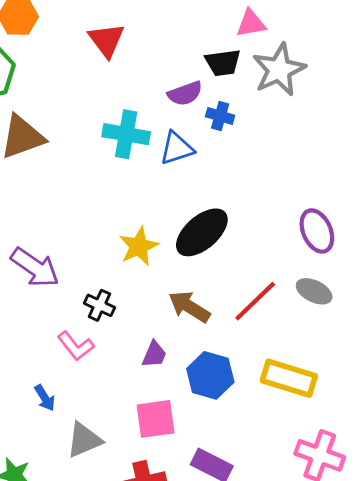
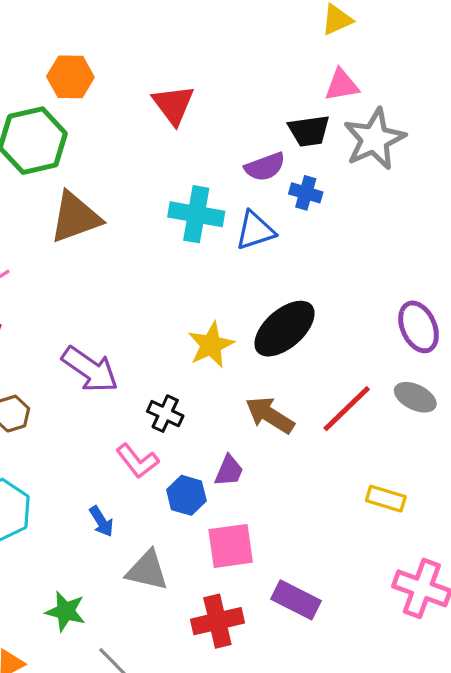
blue hexagon: (210, 375) -> (186, 495), moved, size x0.7
yellow rectangle: (289, 378) -> (386, 499), size x0.6
gray triangle: (84, 440) -> (147, 570), turned 36

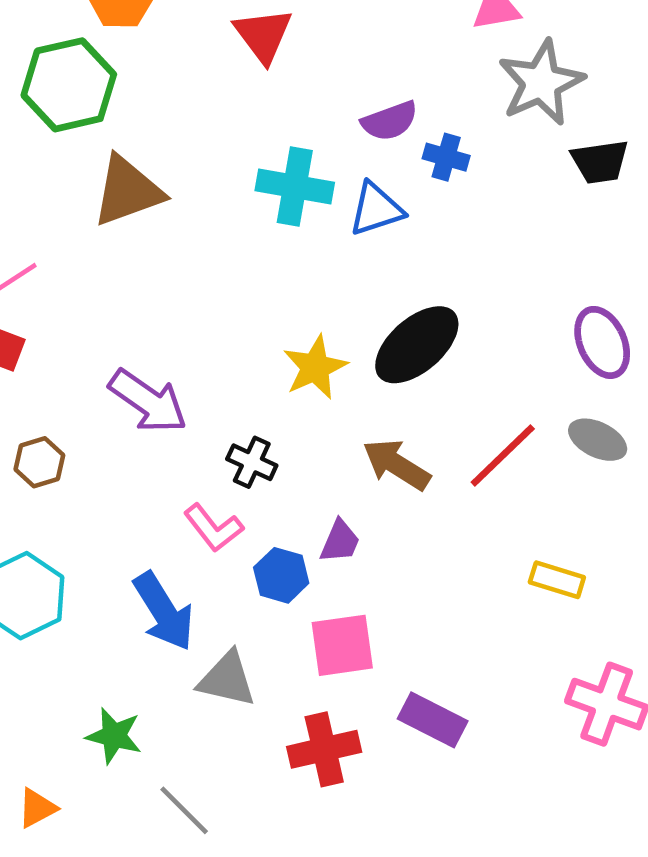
black trapezoid: (309, 131) -> (600, 162), moved
blue arrow: (101, 521) -> (164, 611), size x1.8

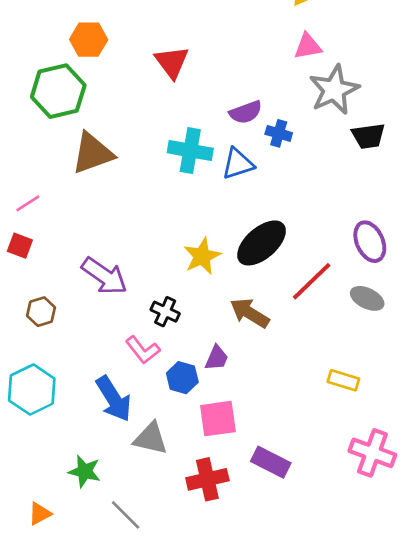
red line: (503, 455) -> (312, 281), moved

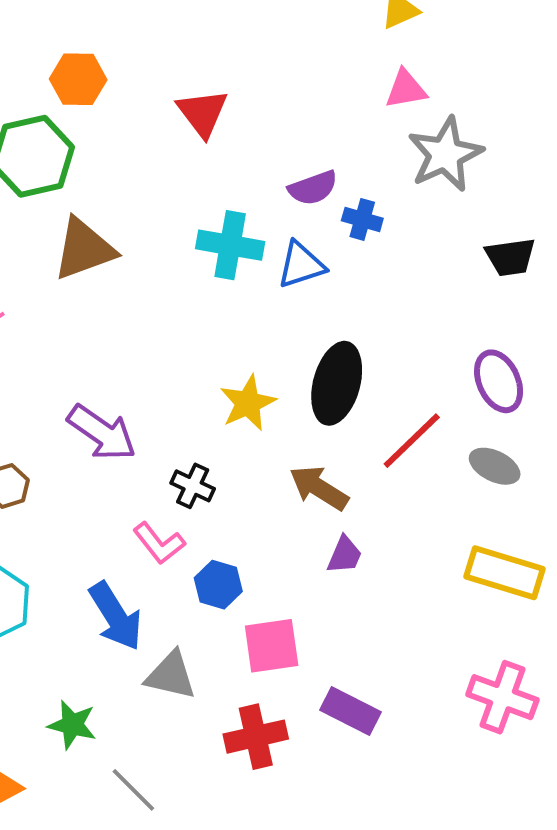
black trapezoid: (368, 136) -> (510, 257), moved
black ellipse: (262, 243) -> (337, 383), turned -34
purple trapezoid: (217, 358) -> (345, 555), moved
yellow rectangle: (343, 380) -> (504, 573), moved, size x1.6

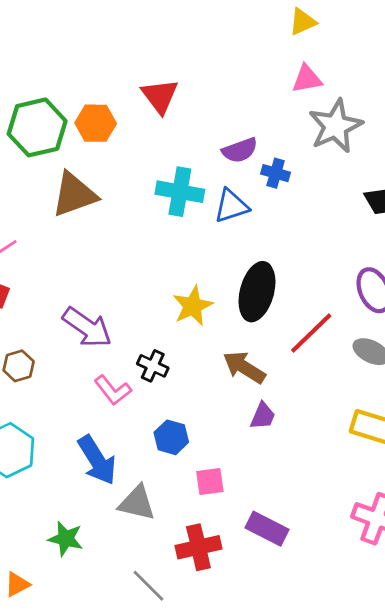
orange hexagon: (78, 79) -> (96, 123), moved
pink L-shape: (159, 543) -> (113, 390), moved
pink square: (272, 646) -> (210, 482), size x0.7
gray line: (133, 790) -> (148, 586), moved

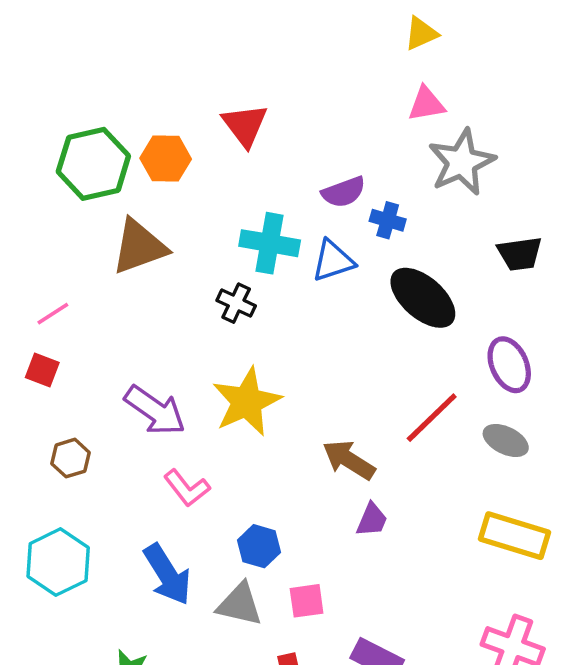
black ellipse: (257, 292) -> (423, 298), moved, turned -64
yellow star: (193, 306) -> (247, 402), moved, size x1.4
black cross: (153, 366) -> (236, 303), moved
gray triangle: (137, 503) -> (240, 604), moved

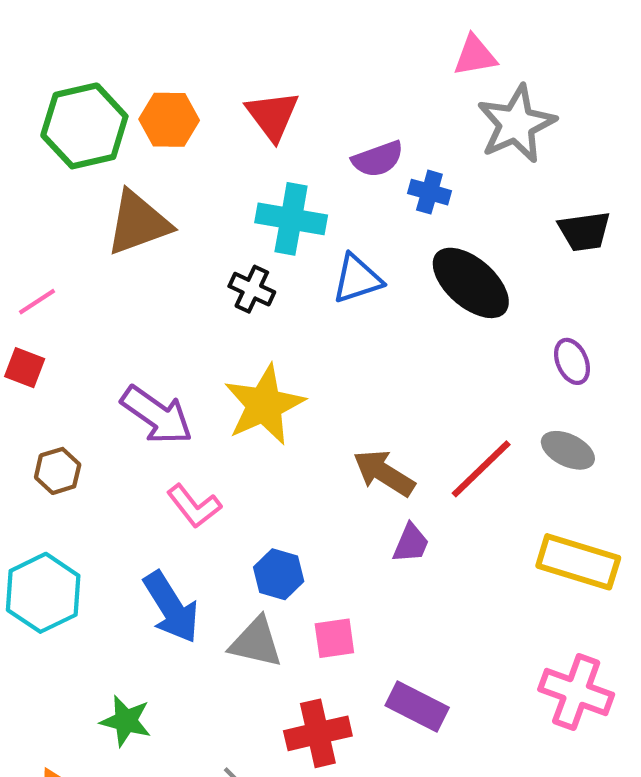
red triangle: (245, 125) -> (272, 116), moved
blue triangle: (333, 261) -> (357, 279), moved
purple ellipse: (509, 365) -> (572, 361), size x0.7
red line: (432, 418) -> (481, 469), moved

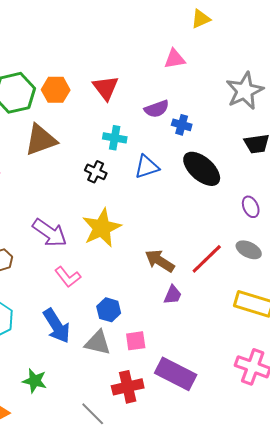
pink triangle: (475, 56) -> (175, 59), moved
gray star: (516, 124) -> (245, 91), moved
cyan cross: (291, 219) -> (115, 138), size x0.7
purple rectangle: (417, 706) -> (176, 374), size x1.4

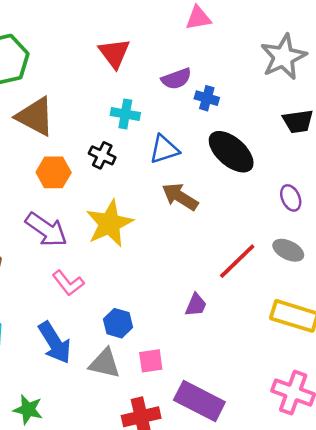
orange hexagon: (56, 90) -> (54, 172), moved
brown triangle: (41, 140) -> (35, 116), turned 48
brown arrow: (160, 261) -> (180, 197), moved

